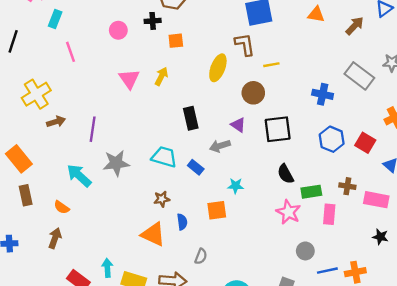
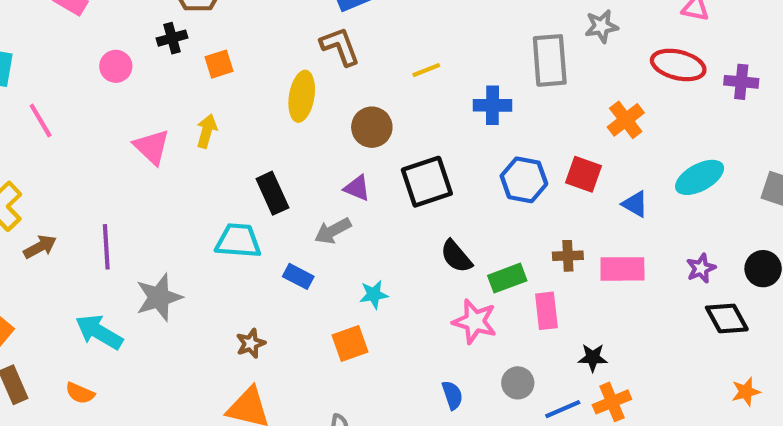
yellow line: (271, 65) -> (426, 70), moved
gray rectangle: (359, 76) -> (550, 60), turned 60
cyan trapezoid: (164, 157) -> (238, 241), moved
blue semicircle: (182, 222) -> (452, 395), moved
black star: (380, 237) -> (593, 358), moved

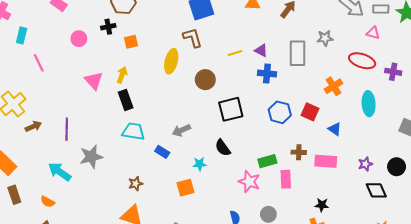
cyan ellipse: (700, 177) -> (369, 104), moved, turned -70
purple triangle: (357, 188) -> (261, 50), moved
black rectangle: (272, 193) -> (126, 100), moved
black semicircle: (456, 256) -> (223, 148), moved
black star: (593, 358) -> (322, 205), moved

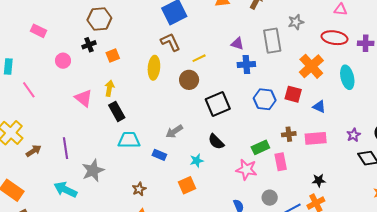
yellow line: (235, 53) -> (199, 58), moved
orange cross: (333, 86) -> (311, 66), size x1.4

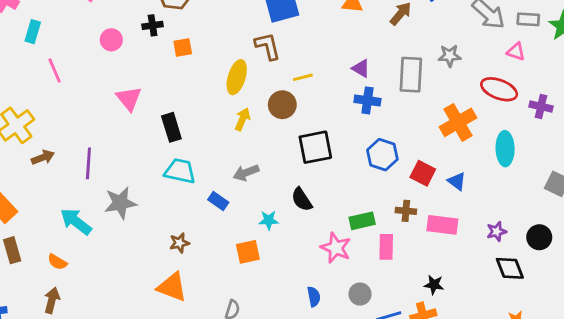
yellow arrow: (109, 88) -> (242, 119), moved
red square: (293, 94) -> (423, 173), moved

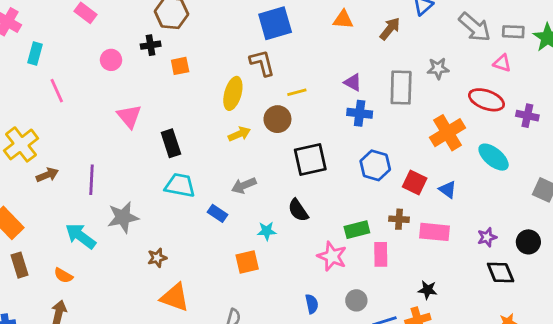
yellow arrow: (242, 119) -> (239, 134), turned 45
cyan ellipse: (505, 149) -> (494, 157), turned -48
brown star: (179, 243) -> (157, 258), moved

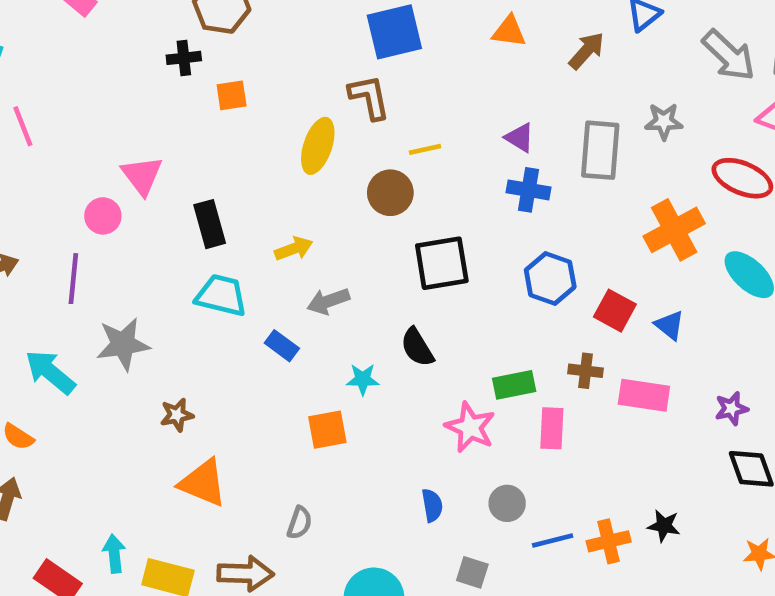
pink circle: (111, 60) -> (103, 216), moved
yellow arrow: (239, 134) -> (294, 249), moved
black star: (428, 290) -> (664, 526), moved

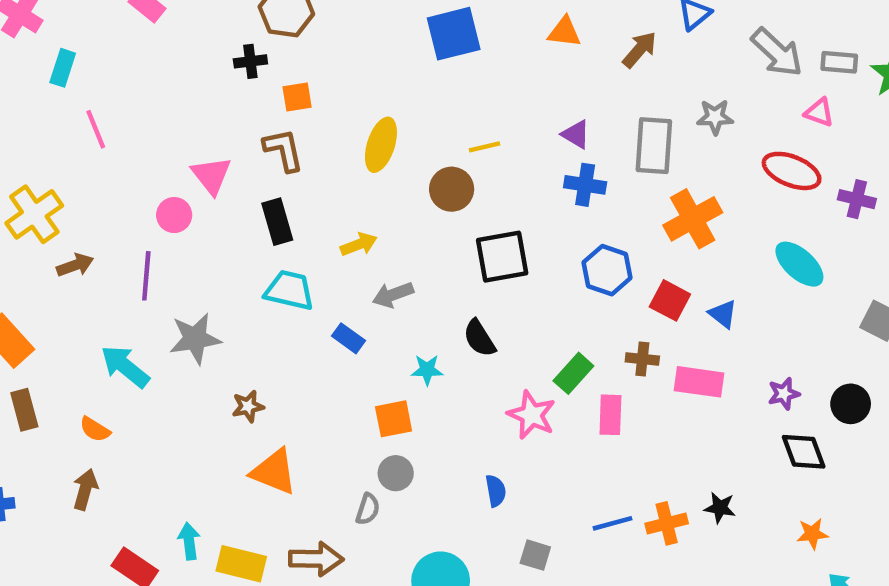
brown L-shape: (369, 97) -> (283, 150), moved
orange cross: (674, 230) -> (693, 219), moved
green rectangle: (514, 385) -> (573, 373), turned -36
gray circle: (507, 503) -> (396, 473), moved

